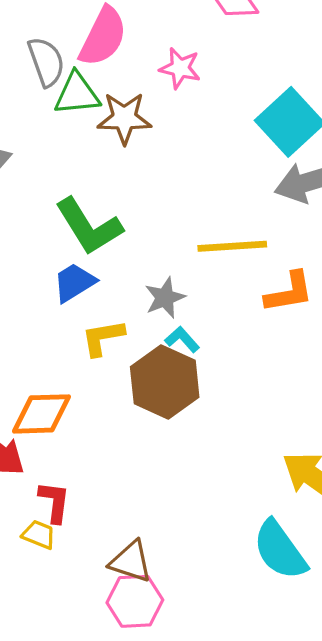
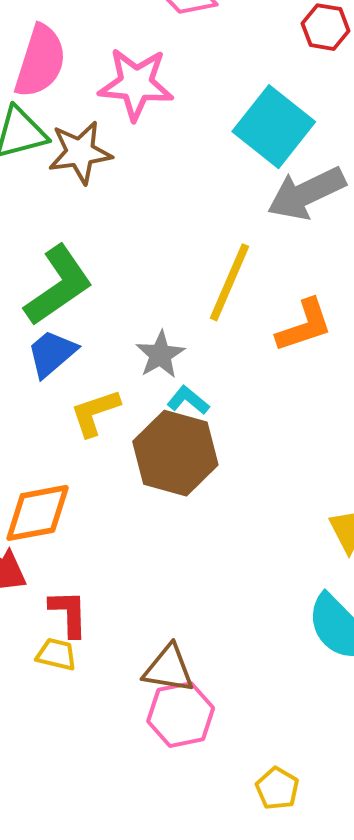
pink star: (180, 68) -> (136, 84), size x1.5
green L-shape: (89, 226) -> (58, 285), turned -84
yellow line: (232, 246) -> (229, 282), turned -54

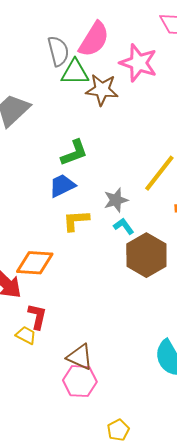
green L-shape: (58, 285) -> (74, 153), size x0.7
brown hexagon: (175, 453) -> (146, 255), moved

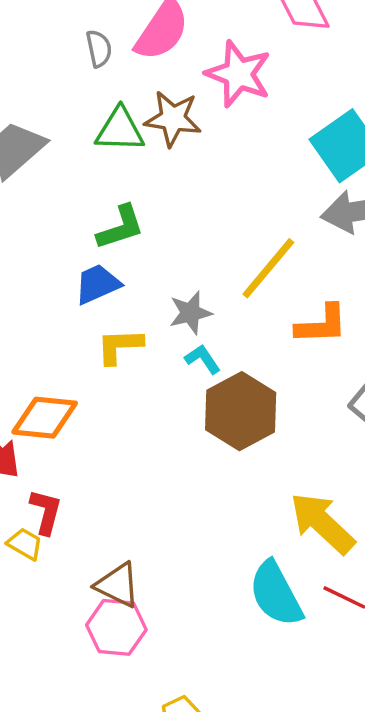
gray semicircle: (58, 51) -> (99, 49), size x0.7
green triangle: (75, 72) -> (120, 130), moved

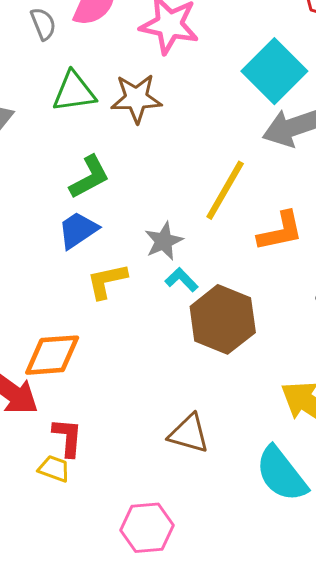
brown star: (173, 119) -> (136, 98), moved
brown triangle: (118, 585) -> (189, 434), moved

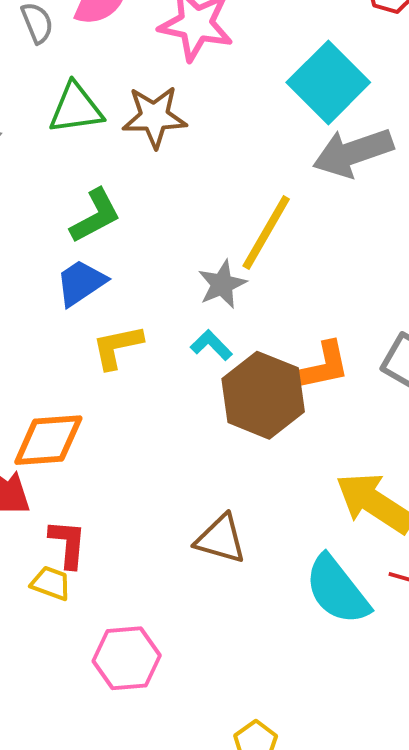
orange L-shape: (280, 231) -> (321, 367), moved
gray star: (164, 241) -> (222, 284), moved
pink hexagon: (147, 528) -> (127, 658), moved

